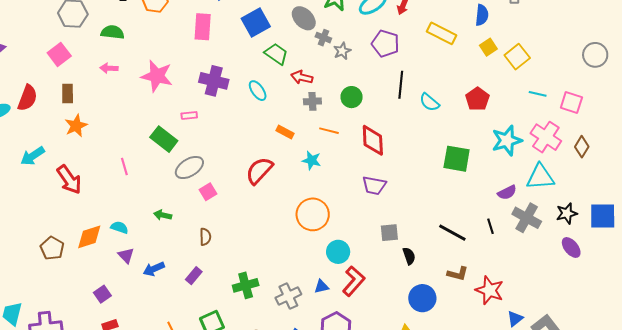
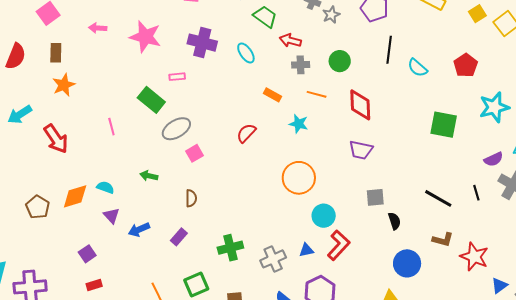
red semicircle: (259, 171) -> (246, 133), size x0.7

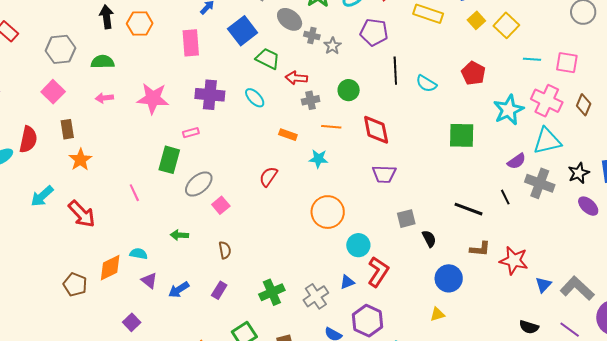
green rectangle: (151, 100) -> (169, 160), turned 76

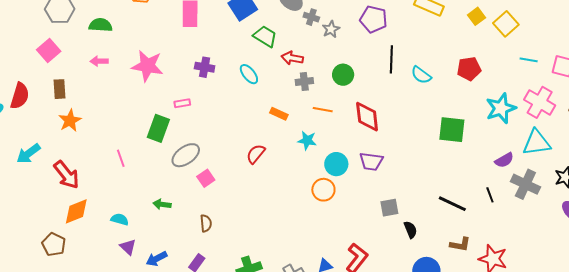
red pentagon: (473, 73) -> (469, 69), turned 30
purple cross: (210, 95) -> (205, 67), size x0.7
orange circle: (328, 212) -> (323, 190), moved, size x0.7
cyan circle: (358, 245) -> (336, 164), moved
orange diamond: (110, 268) -> (76, 211), moved

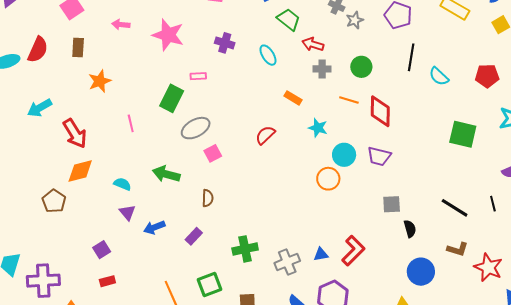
orange line: (323, 110) -> (349, 100), moved
orange star: (70, 121) -> (100, 81), moved
green arrow: (162, 204) -> (166, 174), size x1.5

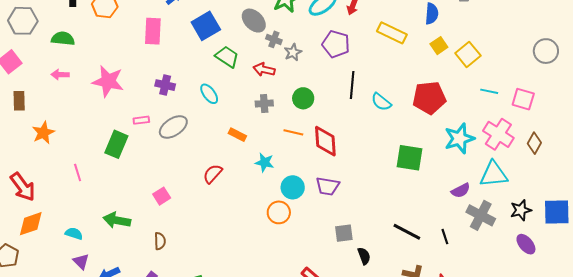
red arrow: (313, 44) -> (264, 70), moved
red pentagon: (487, 76) -> (429, 98), size x1.4
gray ellipse: (196, 128) -> (173, 127), moved
black line: (493, 204) -> (445, 237), moved

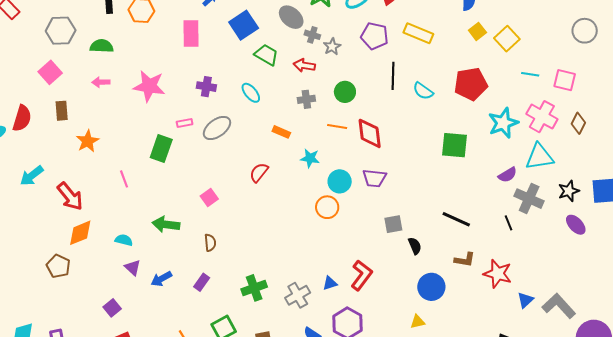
yellow rectangle: (392, 33) -> (418, 33), moved
black line: (445, 237) -> (509, 223), moved

